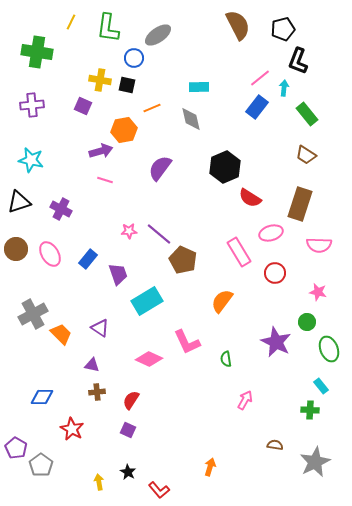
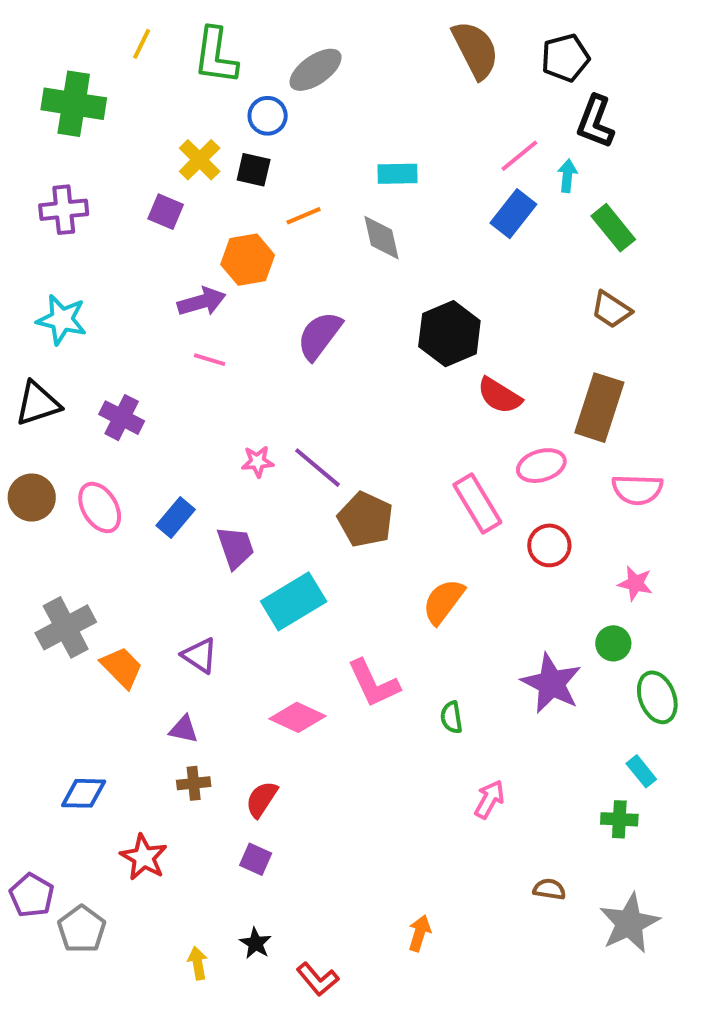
yellow cross: (100, 80) -> (200, 160), turned 35

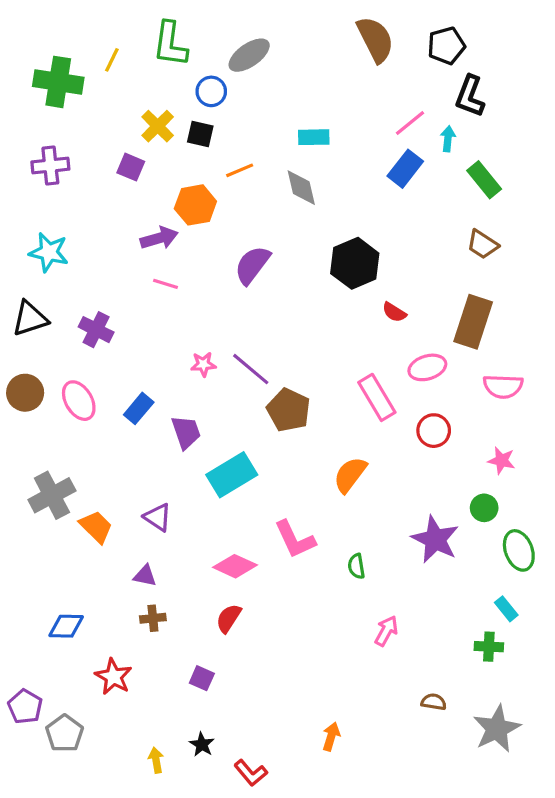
yellow line: (142, 44) -> (112, 60), moved
red semicircle: (499, 396) -> (394, 312), size x0.7
red semicircle: (262, 799) -> (229, 618), moved

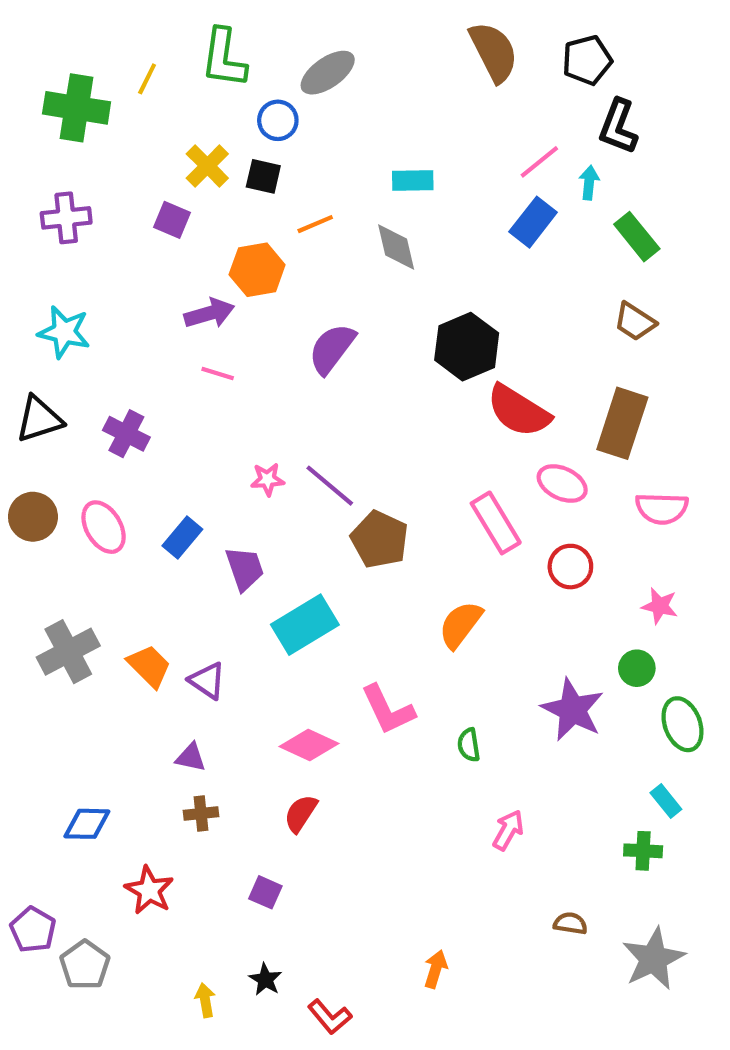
red semicircle: (394, 312) -> (519, 411), size x2.0
pink ellipse: (427, 367) -> (562, 483), turned 42
orange trapezoid: (96, 527) -> (149, 666), moved

